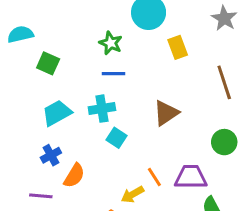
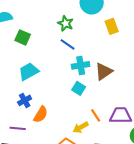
blue line: (114, 74) -> (68, 44), turned 35
cyan cross: (102, 109) -> (81, 65), moved
cyan square: (116, 138) -> (79, 88), moved

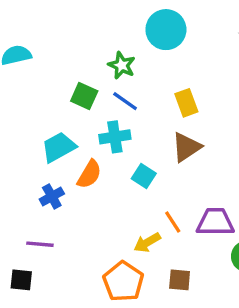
yellow rectangle: (112, 26) -> (186, 103), moved
green square: (23, 37) -> (84, 96), moved
cyan cross: (81, 65) -> (115, 137), moved
orange semicircle: (41, 114) -> (89, 174), moved

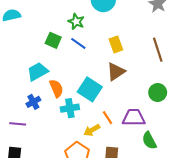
cyan cross: (115, 137) -> (70, 108), moved
orange semicircle: (89, 174) -> (56, 88), turned -54
cyan square: (144, 176) -> (90, 89), size x1.6
purple line: (40, 244) -> (18, 124), moved

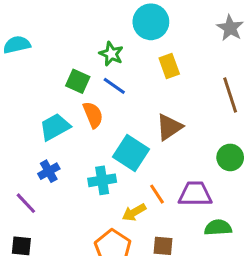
yellow rectangle: (116, 44) -> (169, 66), moved
orange semicircle: (56, 88) -> (93, 115), moved
purple line: (18, 124) -> (26, 203), turned 42
green semicircle: (149, 141) -> (218, 228), turned 114

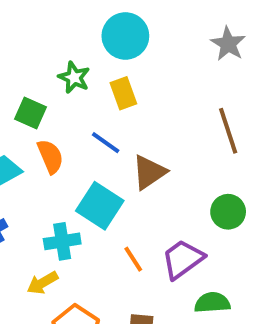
yellow rectangle: (169, 66) -> (123, 93), moved
blue line: (114, 86) -> (106, 143), moved
purple trapezoid: (195, 194) -> (183, 259), turned -36
yellow arrow: (134, 212) -> (42, 283), moved

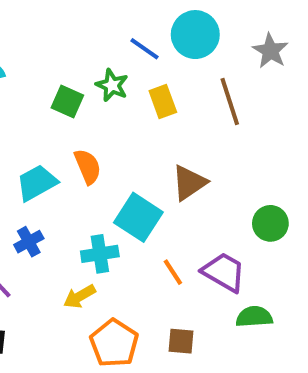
cyan circle: (125, 36) -> (195, 35), moved
green square: (31, 113) -> (67, 102), moved
brown line: (228, 131) -> (230, 102), moved
blue line: (106, 143) -> (144, 49), moved
purple trapezoid: (183, 259) -> (224, 272), turned 66

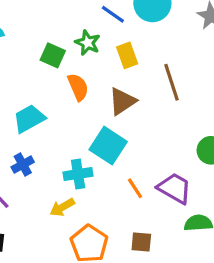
brown line: (230, 102) -> (171, 82), moved
orange semicircle: (88, 167) -> (78, 87), moved
brown triangle: (189, 183) -> (122, 101), moved

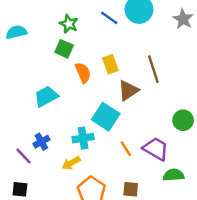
green star: (88, 43) -> (69, 24), moved
yellow rectangle: (127, 55) -> (110, 64), moved
brown triangle: (122, 101) -> (128, 90), moved
blue cross: (23, 165) -> (41, 142), moved

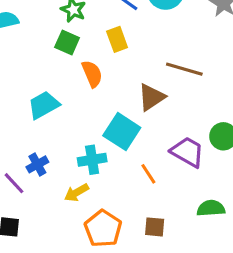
yellow rectangle: (110, 64) -> (117, 39), moved
brown line: (153, 69) -> (184, 69), turned -56
purple trapezoid: (156, 149) -> (187, 152), moved

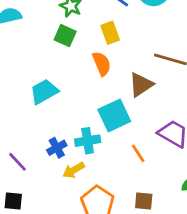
orange semicircle: (92, 74) -> (102, 64), moved
cyan square: (122, 132) -> (114, 115), turned 32
blue cross: (37, 164) -> (57, 148), moved

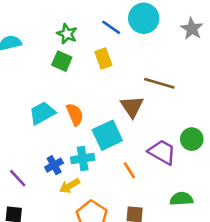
orange semicircle: (102, 64) -> (75, 114), moved
brown triangle: (141, 85) -> (132, 107), turned -30

